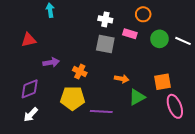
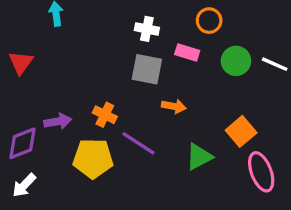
red triangle: (29, 40) -> (21, 63), turned -42
purple arrow: (51, 62) -> (58, 121), moved
orange arrow: (122, 79) -> (174, 106), moved
orange square: (163, 82) -> (241, 131), turned -30
purple line: (101, 111) -> (138, 143), moved, turned 30

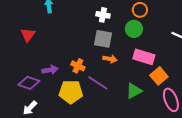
pink rectangle: (187, 52) -> (144, 57), moved, size x1.5
green circle: (236, 61) -> (134, 29), moved
orange arrow: (174, 106) -> (110, 59), moved
purple diamond: (22, 143) -> (29, 83), turned 40

